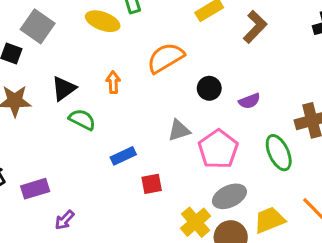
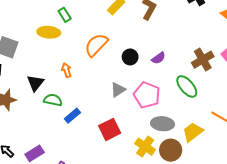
blue rectangle: (123, 156) -> (72, 116), moved
red square: (152, 184) -> (110, 129), size x1.5
gray ellipse: (229, 196) -> (163, 124), turned 45

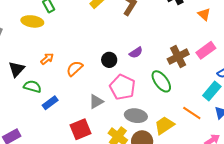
orange semicircle: (96, 45) -> (75, 68), moved, size x0.7
black circle: (130, 57) -> (109, 60), moved
orange arrow: (66, 70) -> (47, 59), turned 64
gray triangle: (118, 90) -> (96, 101), moved
red square: (110, 129) -> (80, 129), moved

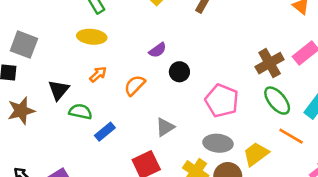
yellow ellipse: (32, 21) -> (92, 37), moved
purple semicircle: (136, 53) -> (158, 50), moved
green ellipse: (161, 81) -> (277, 101), moved
pink pentagon: (123, 87) -> (222, 101), moved

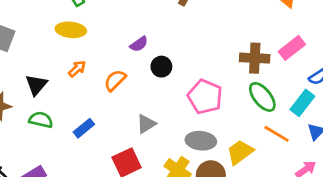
brown cross: (270, 63) -> (255, 58), turned 32
green semicircle: (80, 112) -> (41, 120), moved

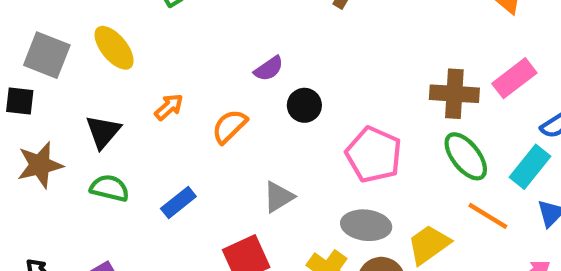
yellow ellipse: (71, 30) -> (114, 48), moved, turned 44

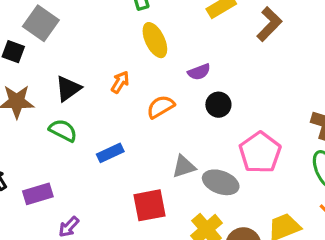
yellow ellipse: (114, 48) -> (155, 40), moved
orange arrow: (169, 107) -> (120, 82), turned -30
gray ellipse: (366, 225) -> (221, 182), moved

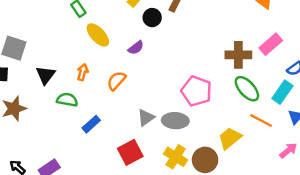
black triangle: (68, 89) -> (46, 75), moved
black circle: (218, 105) -> (152, 18), moved
green semicircle: (63, 130) -> (67, 100), moved

